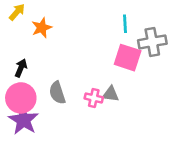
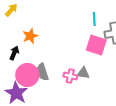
orange star: (42, 28) -> (30, 36), moved
pink circle: (21, 98) -> (27, 75), moved

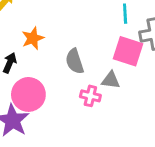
gray semicircle: (42, 72) -> (75, 61), moved
gray triangle: (83, 73) -> (111, 80), moved

